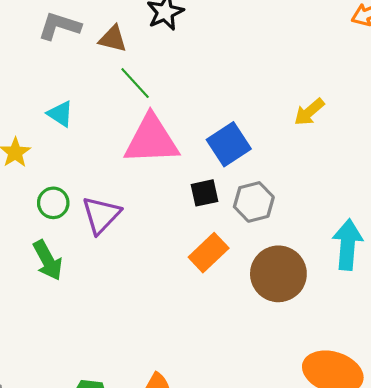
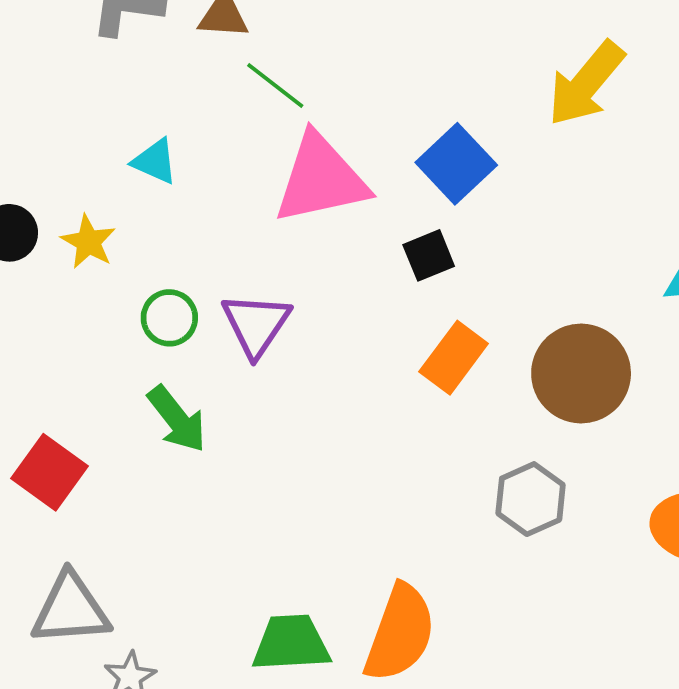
yellow arrow: (309, 112) -> (586, 84), size x1.6
gray hexagon: (254, 202) -> (531, 499), moved

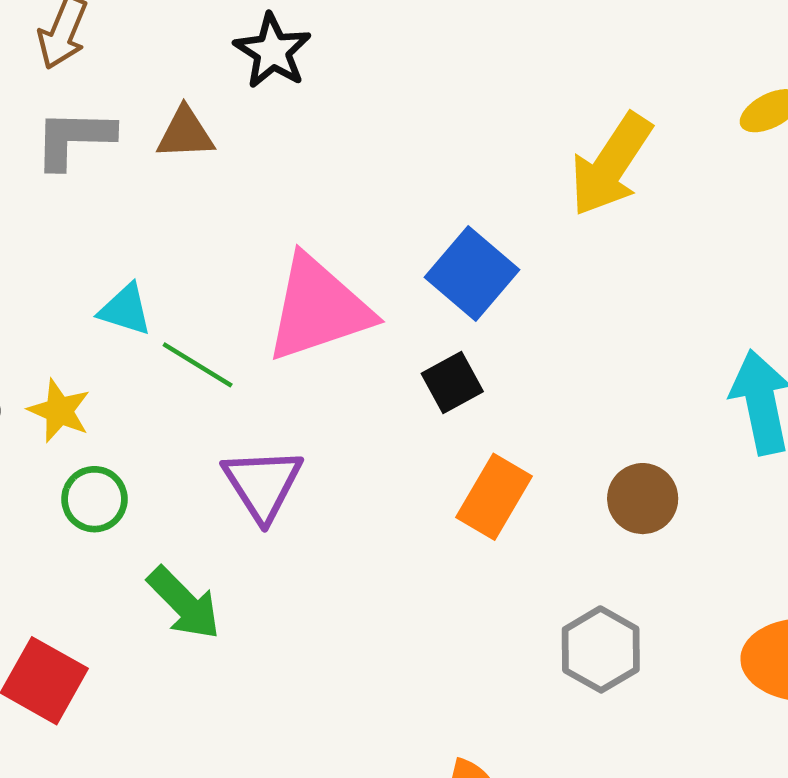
green line: (275, 86) -> (198, 365), moved
green circle: (169, 318) -> (94, 499), moved
brown circle: (581, 374) -> (643, 499), size x0.6

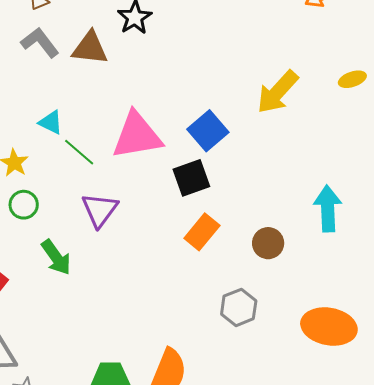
brown triangle: (185, 133) -> (90, 48), size x1.4
gray L-shape: (74, 139) -> (40, 43), turned 42
black square: (452, 382) -> (191, 178), size x1.4

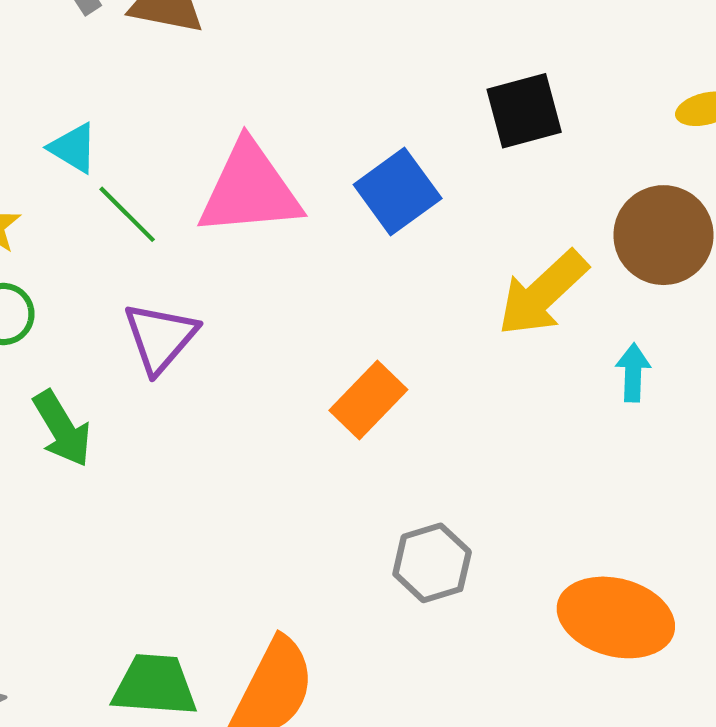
yellow arrow: (277, 92) -> (543, 293), moved
black square: (191, 178) -> (524, 111), moved
cyan arrow: (328, 209) -> (633, 373), size x0.6
brown circle: (268, 243) -> (663, 235), moved, size x1.5

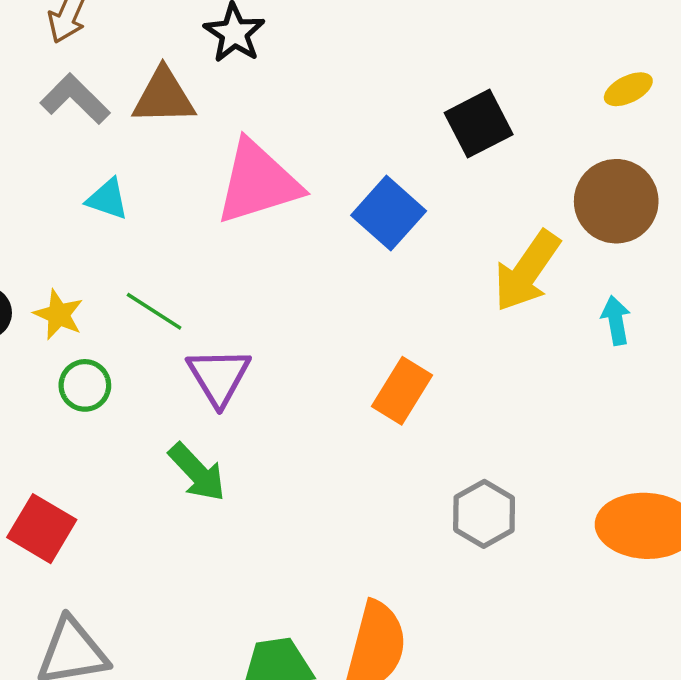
cyan triangle: (73, 148) -> (107, 199), moved
pink triangle: (250, 189) -> (258, 182), moved
green line: (127, 214) -> (154, 311), moved
green arrow: (62, 429) -> (197, 472), moved

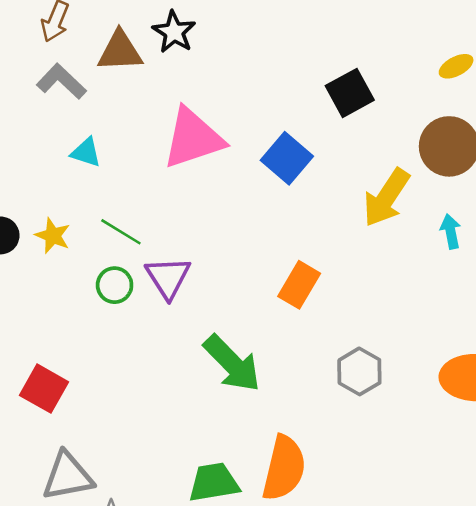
brown triangle: (164, 97) -> (120, 51), moved
green circle: (85, 385) -> (115, 285), moved
green arrow: (197, 472) -> (232, 363), moved, size x1.4

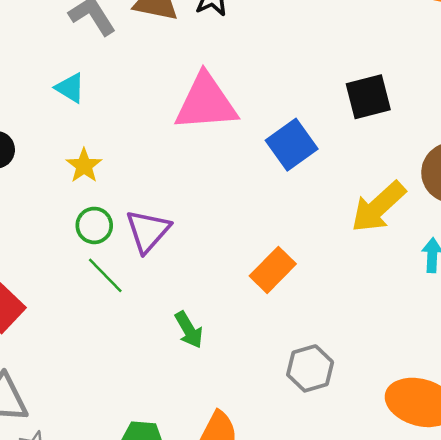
cyan triangle: (86, 152) -> (70, 88), moved
green line: (121, 232) -> (105, 275), moved
yellow star: (53, 236) -> (84, 166), moved
green arrow: (232, 363) -> (189, 330), size x0.6

